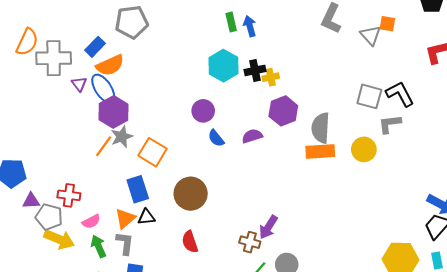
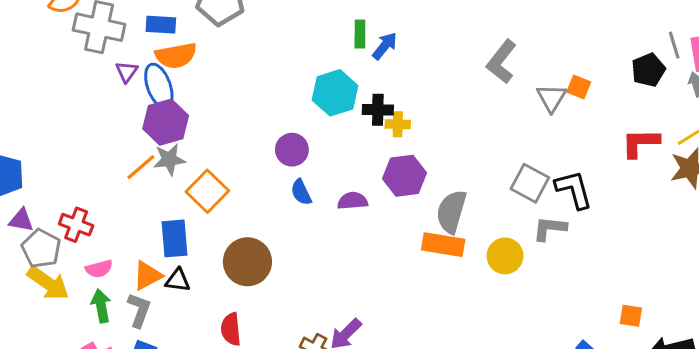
blue arrow: (250, 26) -> (385, 46), turned 42
blue rectangle: (95, 47) -> (161, 25), turned 36

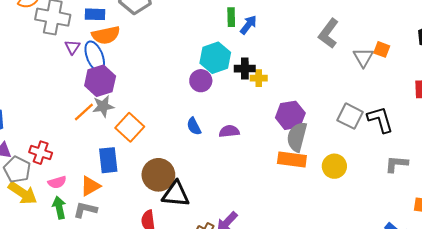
purple circle: (292, 150) -> (201, 81), moved
purple hexagon: (404, 176) -> (290, 115), moved
gray L-shape: (550, 228) -> (396, 164), moved
black triangle: (178, 280) -> (176, 194), moved, size x1.6
gray L-shape: (139, 310) -> (85, 210), turned -95

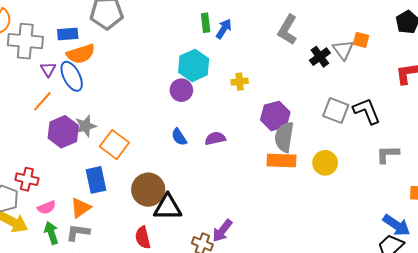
gray L-shape: (329, 33) -> (288, 30), moved
black cross: (245, 69) -> (320, 57), moved, turned -30
purple hexagon: (100, 81) -> (63, 132), moved
orange line: (84, 112) -> (42, 101), moved

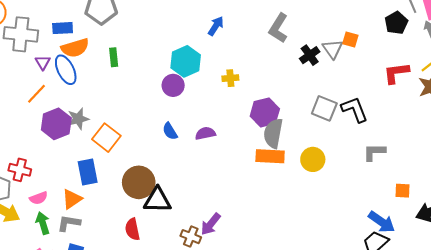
green rectangle: (206, 23) -> (114, 57), moved

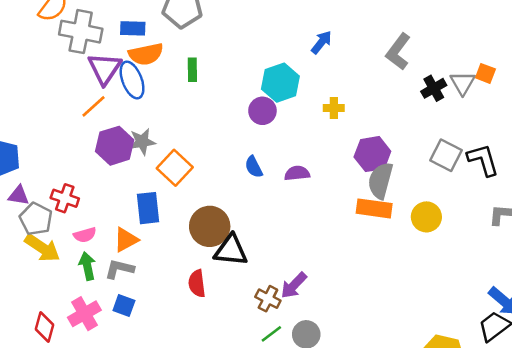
purple triangle: (43, 62) -> (105, 69), size x1.8

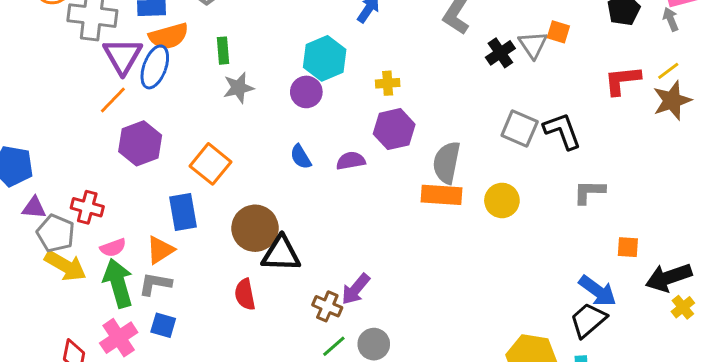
blue ellipse: (132, 80) -> (155, 67), turned 45
gray star: (142, 142) -> (239, 88), moved
purple hexagon: (372, 154) -> (394, 129), moved
green arrow: (87, 266) -> (118, 283), size x1.5

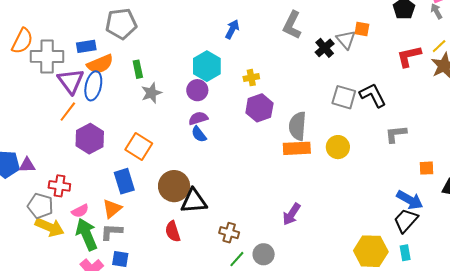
purple semicircle: (351, 161) -> (198, 118), moved
purple triangle: (34, 208) -> (27, 165), moved
purple arrow: (356, 289) -> (292, 214), moved

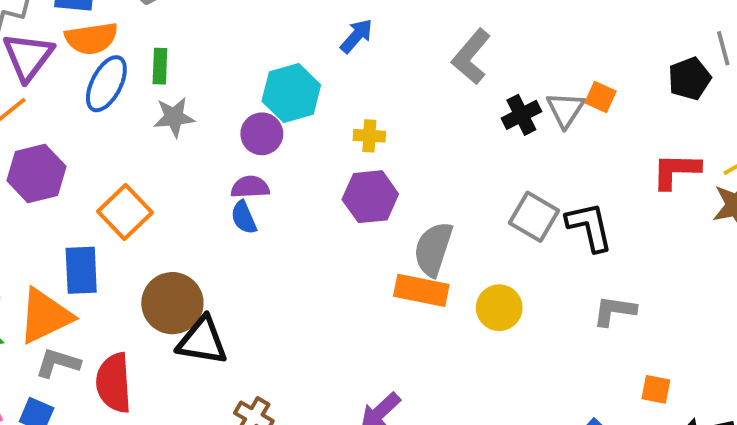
blue ellipse: (93, 86) -> (106, 84), moved
orange triangle: (112, 209) -> (45, 316), size x1.5
red semicircle: (173, 231) -> (114, 383), moved, size x1.4
gray L-shape: (111, 232) -> (58, 363), moved

